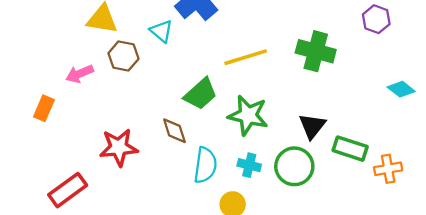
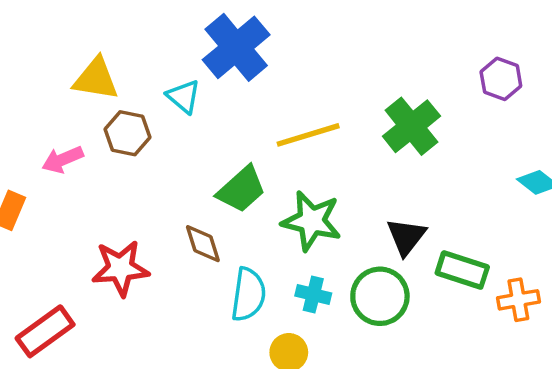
green cross: (316, 51) -> (411, 126), turned 36

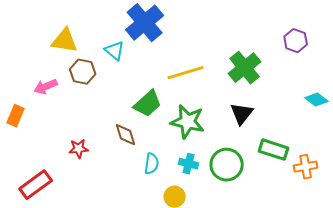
black triangle: (406, 237) -> (242, 114), moved
red star: (120, 268) -> (79, 149), size x0.6
cyan semicircle: (248, 295) -> (152, 164), size x0.7

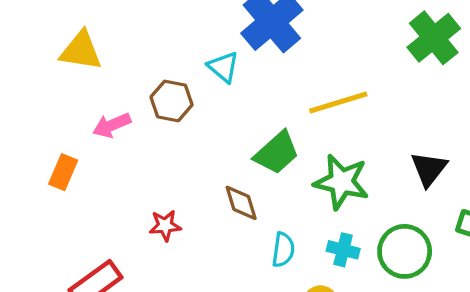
yellow triangle: (65, 41) -> (81, 51), moved
green cross: (245, 68) -> (434, 38), moved

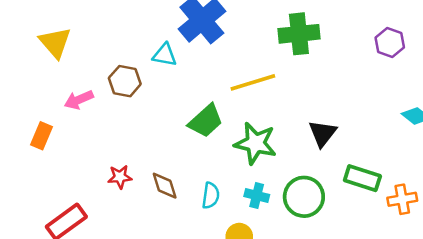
green cross: (434, 38) -> (299, 34), moved, turned 33
yellow triangle: (81, 51) -> (55, 43), turned 40
cyan triangle: (223, 67) -> (165, 55), turned -30
brown diamond: (241, 203) -> (165, 186), moved

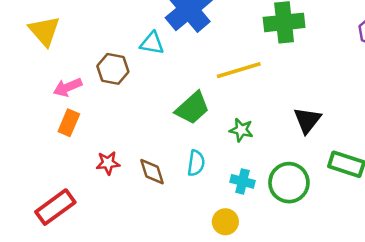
orange rectangle: (41, 136) -> (69, 123), moved
green star: (255, 143) -> (241, 130), size x0.6
cyan semicircle: (211, 196) -> (196, 163), moved

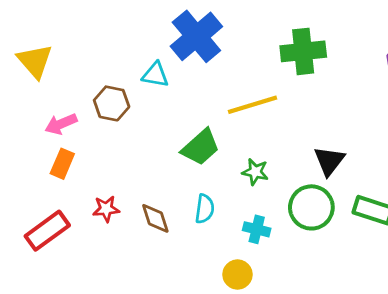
green circle: (289, 183) -> (311, 207), moved
red rectangle: (55, 207) -> (47, 231), moved

